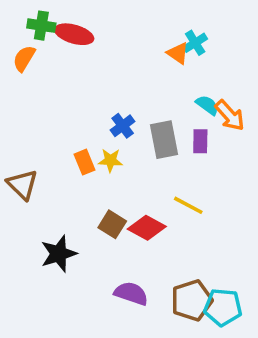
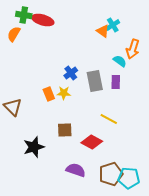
orange arrow: (230, 115) -> (133, 49), moved, turned 60
brown square: (112, 224) -> (65, 130), turned -35
red diamond: (147, 228) -> (92, 142), moved

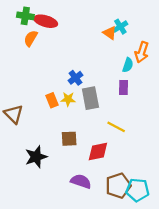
orange semicircle: (14, 34) -> (31, 38), moved
cyan semicircle: (120, 61) -> (128, 65), turned 72
gray rectangle: (95, 81) -> (90, 98), moved
red diamond: (92, 142) -> (98, 151), turned -40

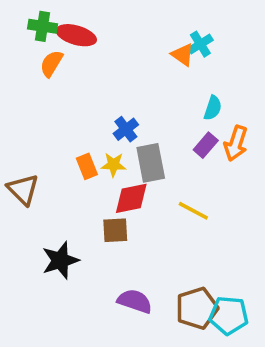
orange arrow: (142, 52) -> (236, 143), moved
purple rectangle: (124, 87) -> (206, 145), turned 40
red diamond: (98, 151) -> (131, 198), moved

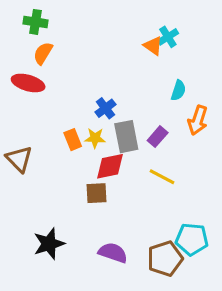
red ellipse: (76, 35) -> (28, 83), moved
purple rectangle: (206, 145) -> (158, 137), moved
black star: (60, 260) -> (49, 244), moved
cyan pentagon: (229, 315) -> (192, 239), moved

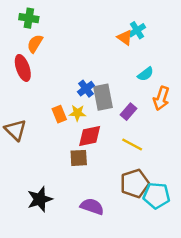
red ellipse: (28, 83) -> (23, 68), turned 55
cyan semicircle: (178, 90) -> (146, 74), turned 35
gray rectangle: (126, 137) -> (103, 97), moved
brown pentagon: (165, 259) -> (135, 183), moved

